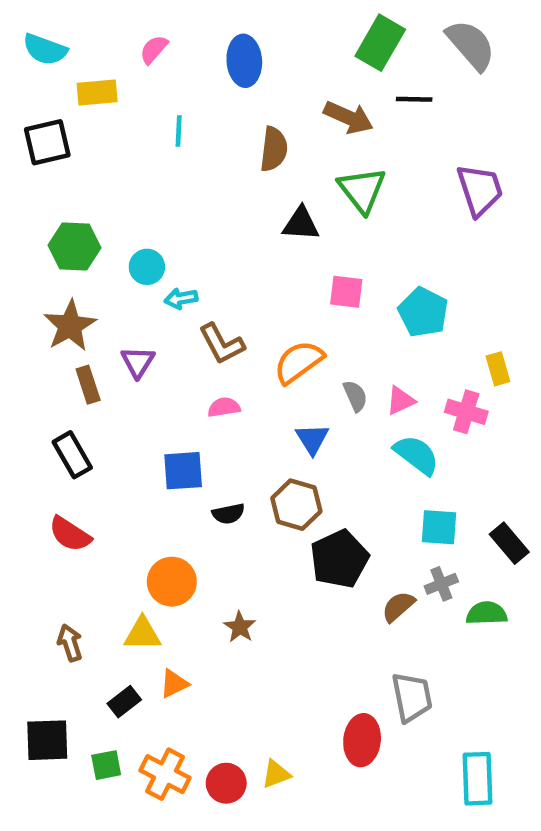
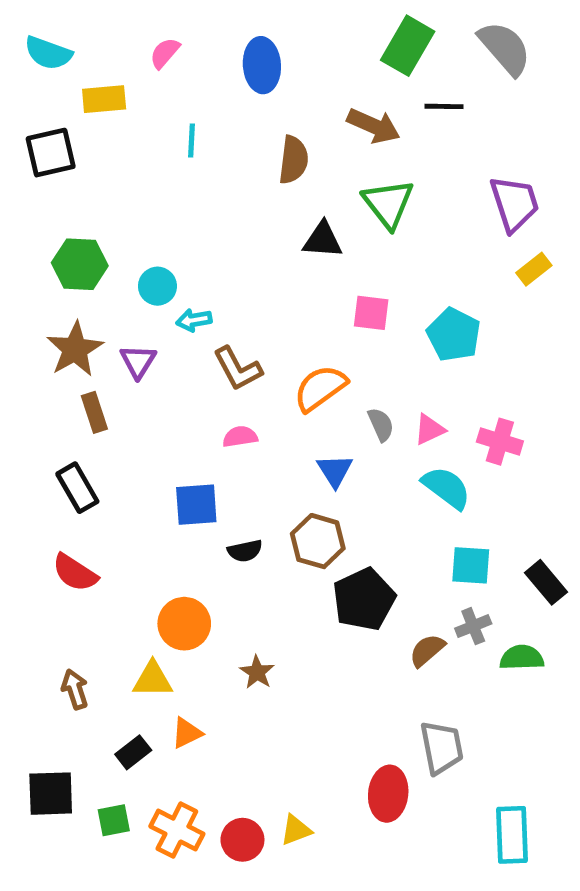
purple triangle: (138, 362) -> (138, 361), moved
yellow rectangle: (498, 369) -> (534, 269), moved, turned 68

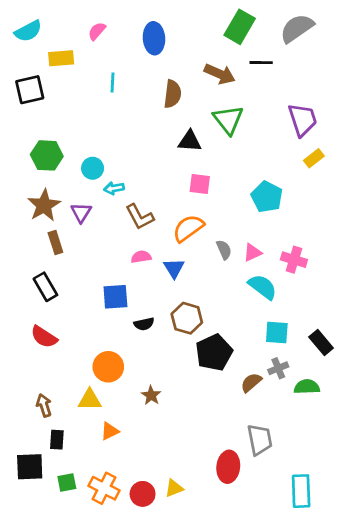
gray semicircle: (505, 48) -> (297, 28), turned -84
cyan semicircle: (48, 53) -> (28, 31), turned -48
pink square: (371, 313) -> (200, 184), moved
blue triangle: (335, 471) -> (174, 268), moved
black rectangle: (133, 752) -> (57, 440), moved, turned -48

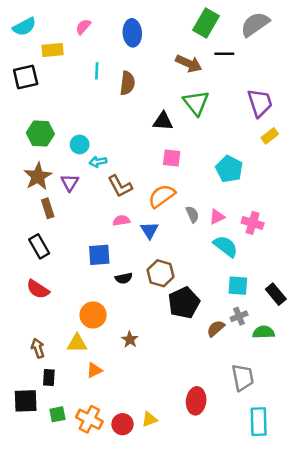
brown semicircle: (173, 94) -> (127, 83), moved
gray trapezoid: (260, 440) -> (243, 378), moved

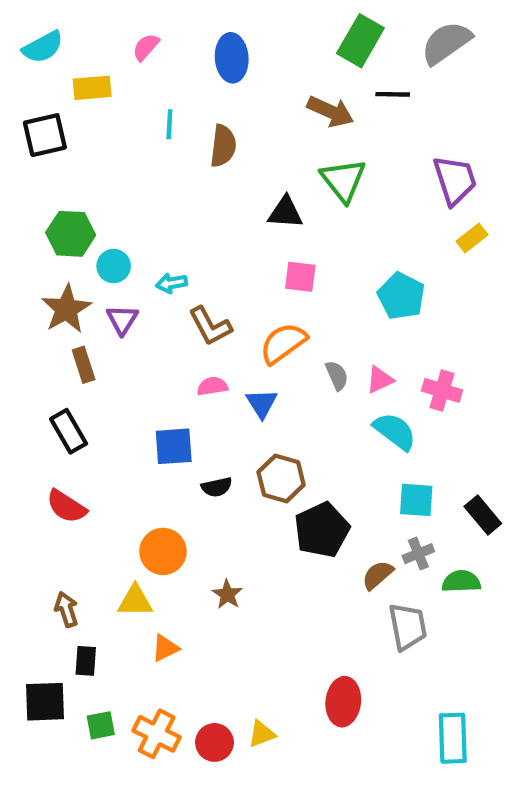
cyan circle: (80, 144) -> (114, 266), moved
gray trapezoid: (243, 378) -> (408, 627), moved

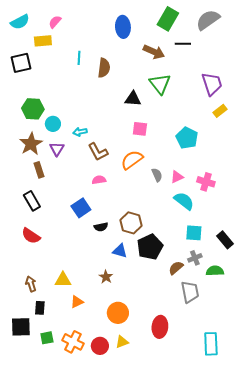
pink semicircle: (146, 47) -> (55, 22), moved
blue ellipse: (232, 58) -> (123, 27), moved
blue triangle: (262, 403) -> (120, 251), moved, turned -42
blue square: (174, 446) -> (81, 208), turned -30
orange circle: (163, 551) -> (118, 313), moved

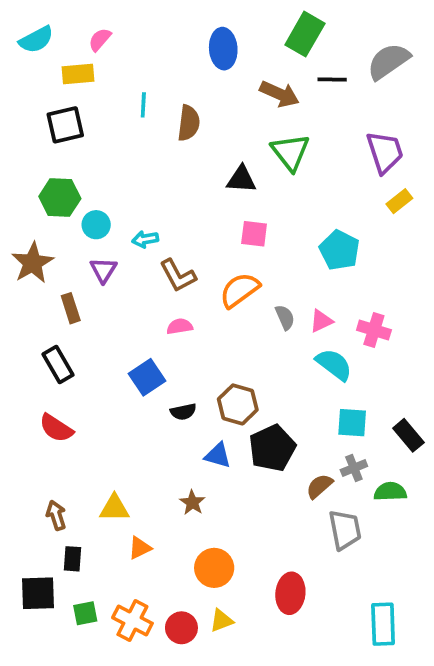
gray semicircle: (208, 20) -> (388, 61), moved
black square: (21, 63) -> (65, 125), moved
brown star: (31, 144) -> (33, 263), moved

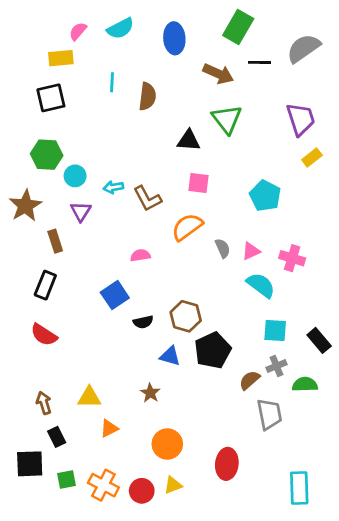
cyan semicircle: (36, 40) -> (120, 28), moved
brown L-shape: (178, 276) -> (147, 199), moved
black rectangle: (58, 365) -> (45, 285), turned 52
black rectangle: (73, 559) -> (57, 437), turned -30

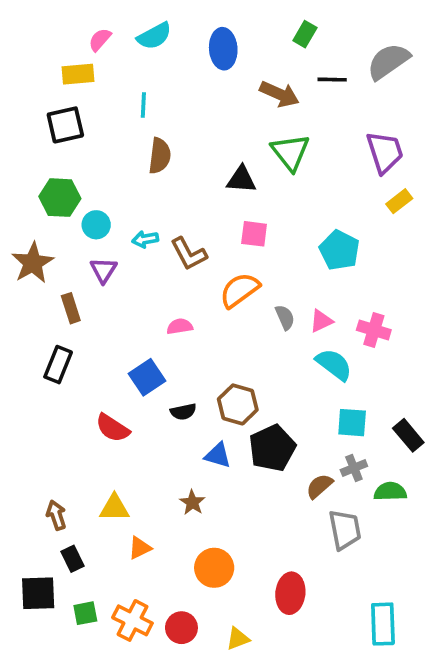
green rectangle: (238, 27) -> (305, 34), size x0.6
brown semicircle: (147, 96) -> (160, 156), moved
red semicircle: (44, 335) -> (113, 428), moved
yellow triangle: (173, 485) -> (238, 639), moved

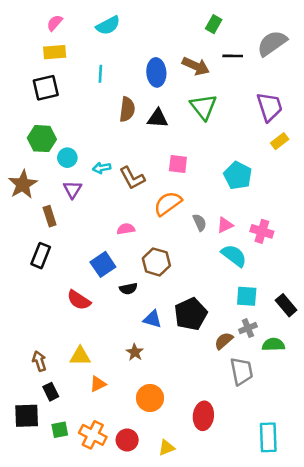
pink semicircle: (100, 40) -> (55, 23), moved
blue ellipse: (223, 49) -> (156, 72), moved
brown semicircle: (160, 156) -> (127, 109), moved
black triangle: (241, 179) -> (158, 118), moved
brown hexagon: (238, 404) -> (156, 262), moved

